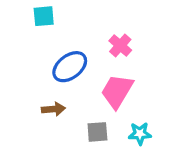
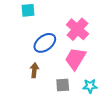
pink cross: (120, 46) -> (77, 29), size x1.5
brown arrow: (53, 109) -> (34, 70), turned -80

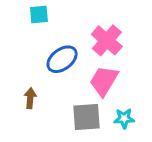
brown arrow: (34, 70) -> (30, 98), moved
gray square: (63, 85) -> (87, 117), size x1.5

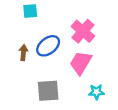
brown arrow: (30, 98) -> (23, 53), moved
gray square: (87, 117) -> (48, 91), moved

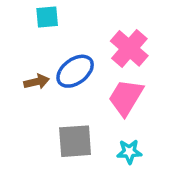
brown arrow: (23, 53) -> (37, 82), turned 72
cyan star: (96, 92) -> (129, 152), moved

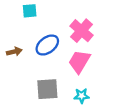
brown arrow: (37, 82) -> (14, 52), moved

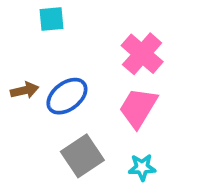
blue ellipse: (47, 45) -> (67, 96), moved
gray square: (47, 89) -> (82, 156), turned -30

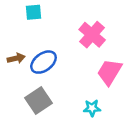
pink trapezoid: (138, 108) -> (109, 72), moved
gray square: (82, 156) -> (39, 101), moved

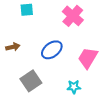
pink cross: (92, 35) -> (73, 16), moved
blue ellipse: (44, 62) -> (52, 50), moved

